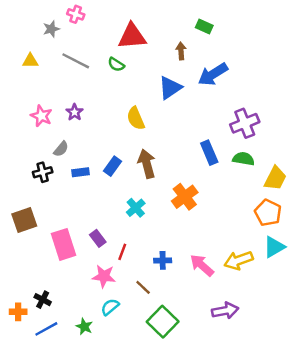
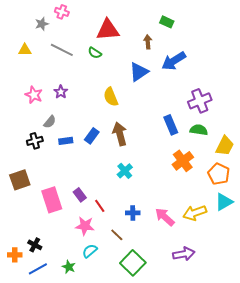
orange cross: (185, 197) -> (183, 161), moved
cyan cross: (136, 208) -> (125, 171), moved
red line: (122, 252) -> (100, 206), turned -56

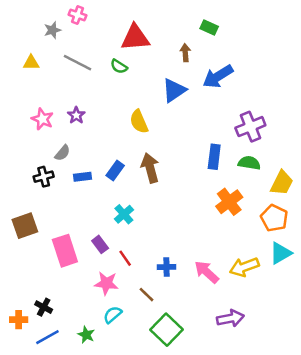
blue rectangle: (171, 125) -> (214, 157), turned 30
cyan cross: (125, 171) -> (124, 214), moved

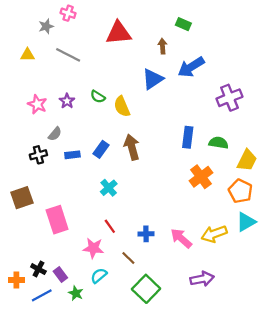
green semicircle: (119, 66) -> (98, 97), moved
purple cross: (250, 127) -> (229, 98), moved
purple rectangle: (100, 244) -> (60, 275), moved

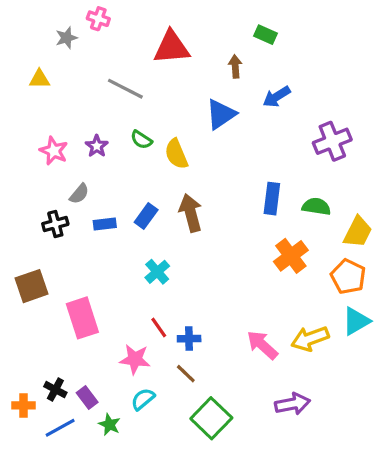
gray line: (68, 55) -> (125, 89), moved
blue arrow: (191, 67) -> (277, 97), size x0.7
blue cross: (146, 234) -> (189, 339), moved

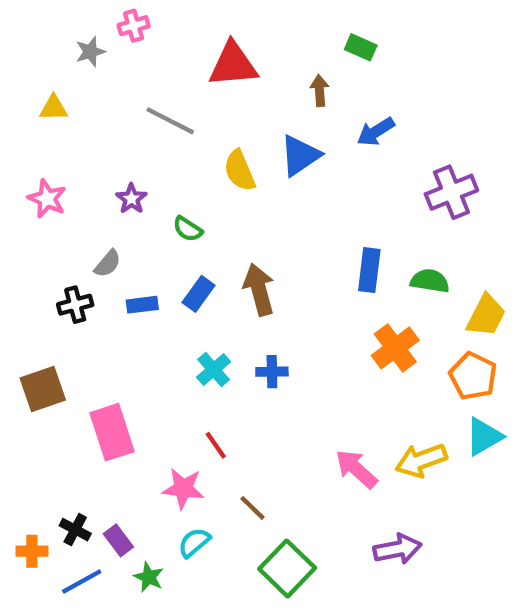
pink cross: (98, 19) -> (134, 26), turned -35
green semicircle: (141, 140) -> (188, 229), moved
pink star: (54, 151) -> (47, 199), moved
yellow semicircle: (176, 154) -> (240, 171), moved
blue cross: (189, 339) -> (272, 372), moved

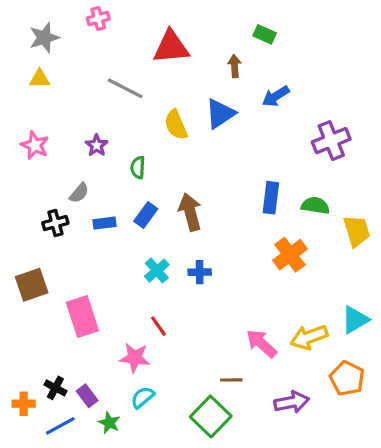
gray star: (90, 52) -> (44, 38), moved, size x1.4
green semicircle: (188, 229) -> (138, 168), turned 60
yellow trapezoid: (486, 315) -> (357, 231), turned -44
orange pentagon: (473, 376) -> (347, 378), moved
brown line: (253, 508) -> (231, 380), moved, turned -45

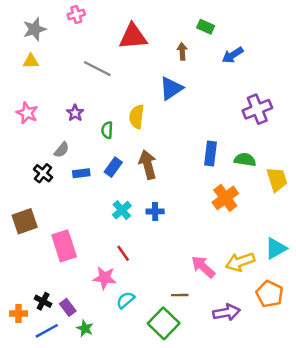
blue arrow: (276, 96) -> (233, 55), moved
yellow semicircle: (176, 125) -> (137, 117), moved, turned 30
black cross: (55, 223) -> (43, 173), turned -36
cyan semicircle: (143, 397) -> (126, 300), moved

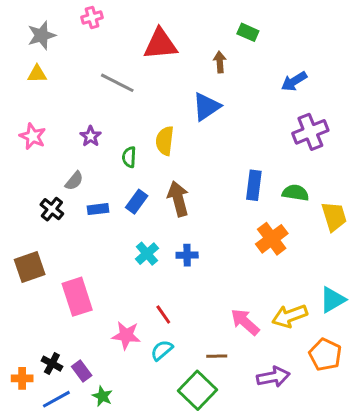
blue arrow: (233, 55) -> (294, 81), moved
red line: (123, 253) -> (163, 315), moved
cyan semicircle: (126, 300) -> (162, 350), moved

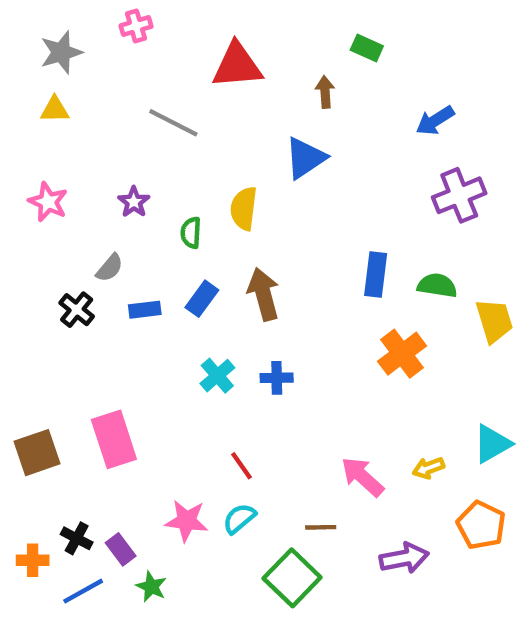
brown square: (30, 267) -> (37, 453), moved
yellow arrow: (290, 316) -> (428, 468), size x0.6
pink star: (126, 335) -> (187, 521), moved

